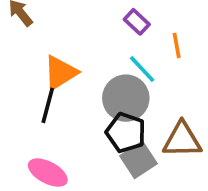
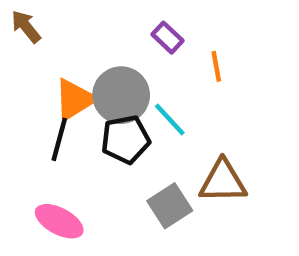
cyan line: (142, 69) -> (170, 119), moved
gray circle: (126, 98) -> (121, 95), moved
black pentagon: (126, 133) -> (126, 139), moved, turned -30

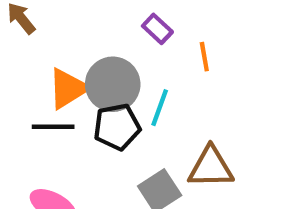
cyan line: (170, 119) -> (160, 108), turned 63
black line: (59, 139) -> (53, 127), turned 75

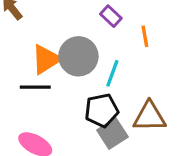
black pentagon: (117, 127) -> (102, 110), moved

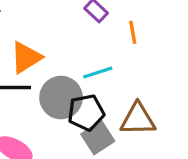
gray circle: (78, 56) -> (61, 98), moved
cyan line: (112, 73) -> (98, 72), turned 52

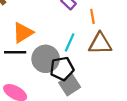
cyan line: (98, 72) -> (70, 42), turned -48
brown triangle: (138, 119) -> (100, 44), moved

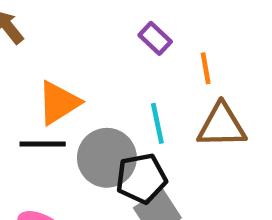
cyan line: (70, 42) -> (157, 123), turned -36

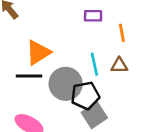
purple rectangle: (155, 38) -> (93, 16), turned -42
brown triangle: (222, 126) -> (119, 65), moved, size x0.6

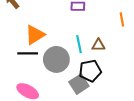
orange line: (122, 33) -> (122, 19), moved
black pentagon: (85, 96) -> (90, 71), moved

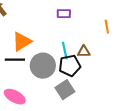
black pentagon: (90, 71) -> (70, 66), moved

